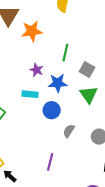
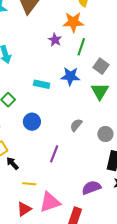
orange star: (32, 31) -> (73, 22), moved
purple star: (37, 70) -> (55, 40), moved
blue circle: (52, 110) -> (32, 122), moved

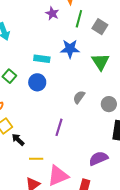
gray square: (101, 66) -> (100, 27), moved
blue circle: (32, 122) -> (37, 82), moved

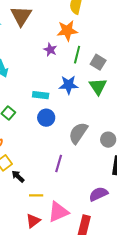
green triangle: (100, 62) -> (98, 86), moved
blue circle: (37, 82) -> (46, 118), moved
gray semicircle: (79, 97) -> (78, 133), size x1.6

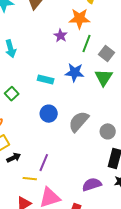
blue circle: (46, 118) -> (49, 114), moved
purple line: (59, 163) -> (44, 163), moved
black arrow: (18, 176) -> (14, 158), turned 104

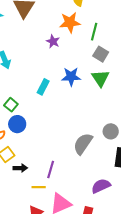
green line: (87, 44) -> (94, 32), moved
cyan rectangle: (46, 80) -> (43, 87), turned -70
blue circle: (49, 114) -> (17, 124), moved
gray semicircle: (79, 122) -> (83, 144), moved
black arrow: (14, 158) -> (20, 168), turned 32

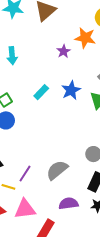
blue star: (71, 77) -> (71, 90), turned 30
gray semicircle: (83, 144) -> (57, 170), moved

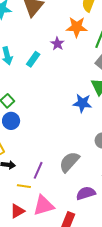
blue star: (71, 90) -> (82, 103), moved, turned -30
cyan rectangle: (41, 92) -> (33, 59), moved

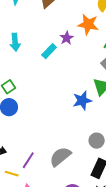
cyan rectangle: (33, 59) -> (49, 51), moved
blue star: (82, 103) -> (82, 101), turned -30

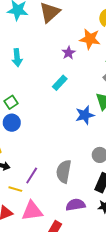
cyan rectangle: (49, 51) -> (60, 83), moved
gray semicircle: (60, 157) -> (64, 171), turned -40

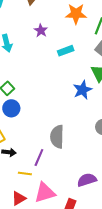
purple star: (69, 53) -> (41, 31), moved
cyan rectangle: (60, 83) -> (66, 51), moved, turned 35
gray semicircle: (64, 171) -> (57, 137), moved

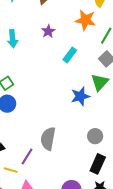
cyan rectangle: (66, 51) -> (70, 55), turned -42

